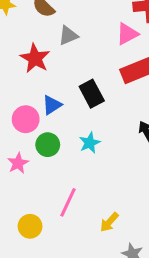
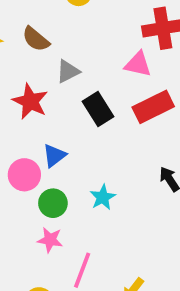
pink triangle: (127, 34) -> (138, 64), turned 45
black rectangle: (92, 94) -> (98, 109), moved
pink star: (18, 163) -> (50, 240), moved, turned -30

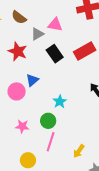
pink triangle: (138, 64) -> (55, 25), moved
green circle: (53, 203) -> (48, 121), moved
pink star: (50, 240) -> (22, 126), moved

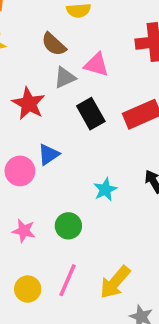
brown semicircle: (19, 17) -> (54, 44), moved
cyan star: (60, 102) -> (105, 190), moved
pink line: (51, 142) -> (68, 280), moved
yellow arrow: (79, 151) -> (115, 282), size x1.5

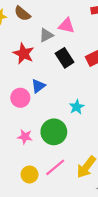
brown semicircle: (54, 44) -> (22, 14), moved
green circle: (68, 226) -> (54, 132), size x1.5
pink line: (68, 280) -> (55, 167), turned 30

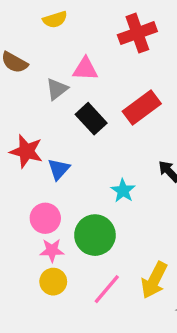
red star: (24, 54) -> (26, 151), moved
pink circle: (20, 98) -> (45, 218), moved
yellow circle: (30, 175) -> (53, 282), moved

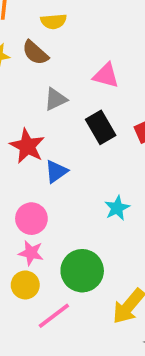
yellow semicircle: (55, 20) -> (54, 21), moved
gray triangle: (57, 89) -> (56, 99), moved
green circle: (95, 235) -> (82, 271), moved
pink line: (107, 289) -> (54, 316), moved

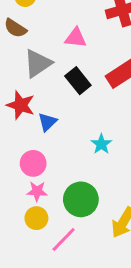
gray triangle: (56, 99) -> (38, 63), size x1.5

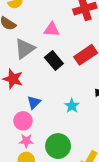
blue triangle: (47, 122) -> (34, 102), moved

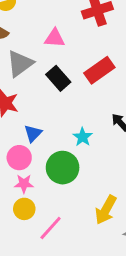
green circle: (58, 146) -> (63, 168), moved

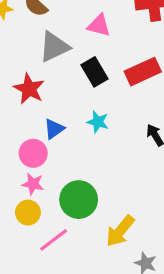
cyan star: (83, 137) -> (98, 122), moved, turned -30
green circle: (63, 168) -> (79, 200), moved

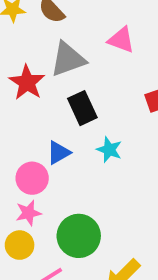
black rectangle: (94, 72) -> (82, 108), moved
red star: (29, 89) -> (27, 82), moved
pink star: (33, 184) -> (28, 213), turned -30

